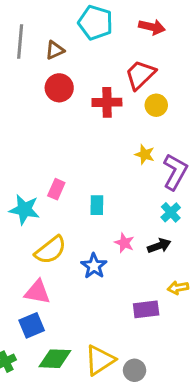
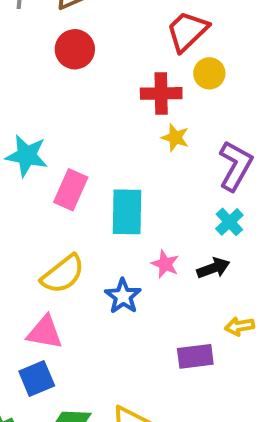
red cross: (107, 102) -> (161, 93), moved
yellow star: (145, 154) -> (175, 138), moved
pink rectangle: (56, 189) -> (71, 190), size x1.4
cyan rectangle: (97, 205) -> (127, 212), size x1.6
cyan star: (24, 209) -> (27, 156), moved

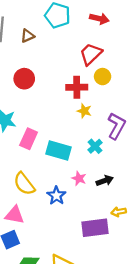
red circle: (75, 49) -> (24, 79), moved
cyan rectangle: (127, 212) -> (59, 151), turned -75
cyan cross: (229, 222) -> (95, 146), moved
yellow semicircle: (63, 274) -> (24, 184), turned 90
purple rectangle: (195, 356) -> (95, 228), size x1.4

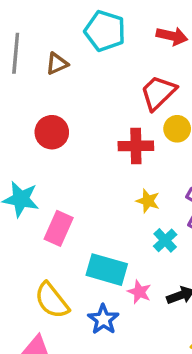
yellow star: (84, 111) -> (148, 201), moved
cyan rectangle: (59, 151) -> (107, 270), moved

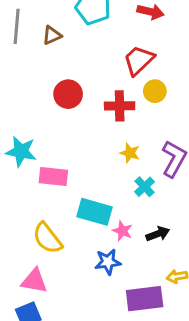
red circle: (52, 132) -> (68, 94), moved
pink rectangle: (59, 228) -> (53, 176), turned 72
blue star: (103, 319) -> (108, 262), moved, turned 30

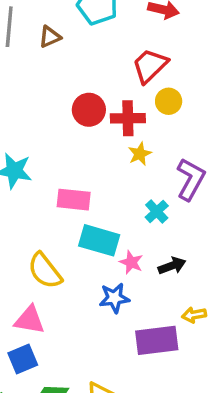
red circle: (68, 94) -> (89, 110), moved
yellow star: (130, 153) -> (140, 154), moved, turned 30
pink rectangle: (53, 176) -> (74, 200), moved

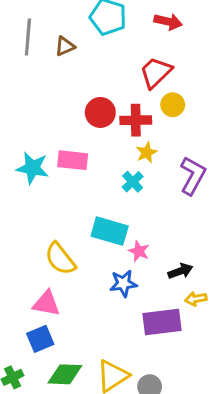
pink rectangle: (74, 200) -> (73, 160), moved
cyan cross: (157, 211) -> (133, 182), moved
black arrow: (172, 266) -> (180, 271), moved

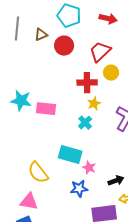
red circle: (100, 112) -> (64, 46), moved
cyan star: (33, 168) -> (21, 101), moved

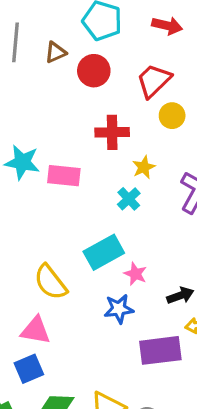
red cross: (87, 83) -> (112, 132), moved
cyan rectangle: (70, 155) -> (104, 252), turned -45

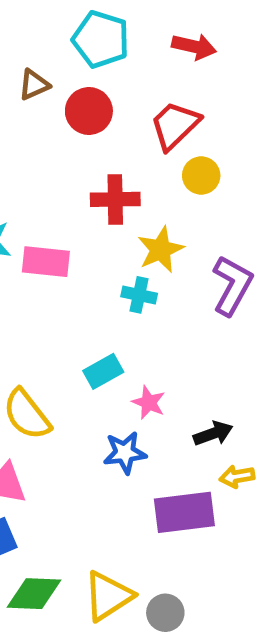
yellow star: (144, 167) -> (161, 250), size x1.4
cyan cross: (129, 199) -> (139, 295), turned -35
cyan rectangle: (104, 252) -> (103, 371), size x0.7

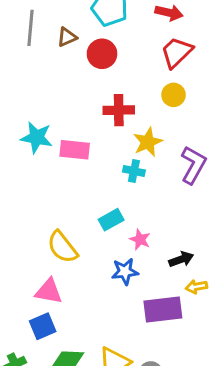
red trapezoid: (175, 125) -> (177, 52), moved

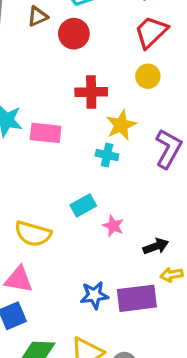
yellow semicircle: (62, 247) -> (33, 234), turned -36
blue star: (125, 271) -> (94, 295), moved

